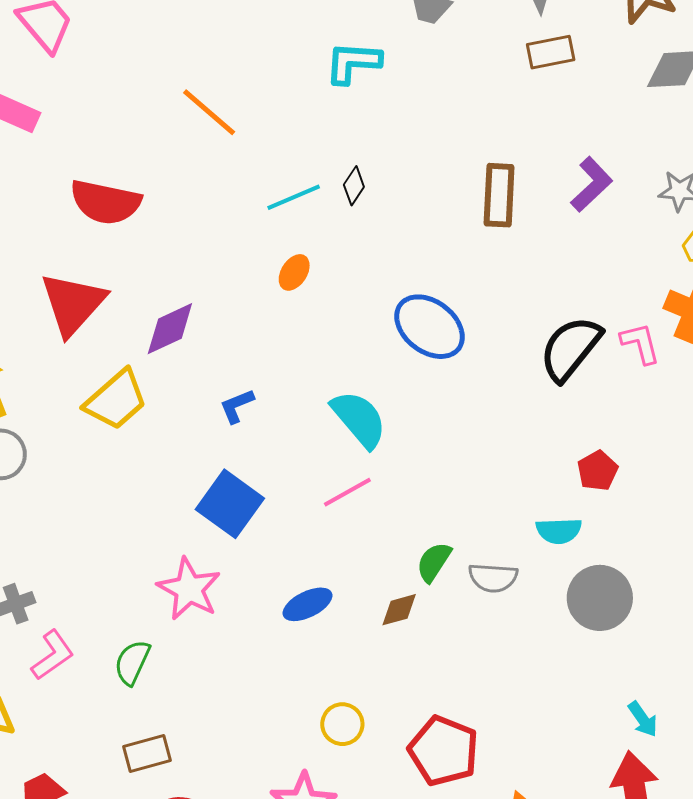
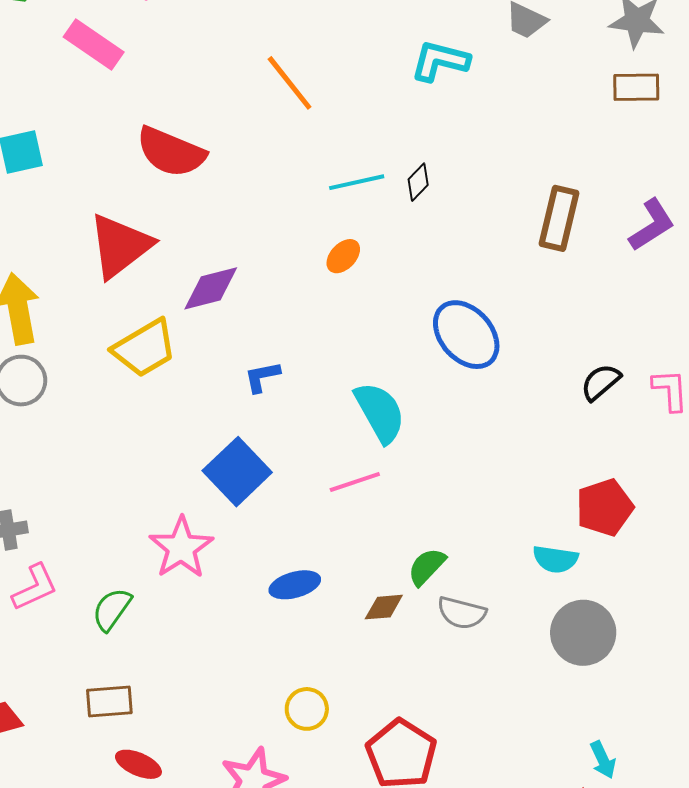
black semicircle: (570, 348) -> (601, 382), size x0.6
red pentagon: (597, 471) -> (605, 507), size x1.4
gray semicircle: (493, 578) -> (462, 613), moved

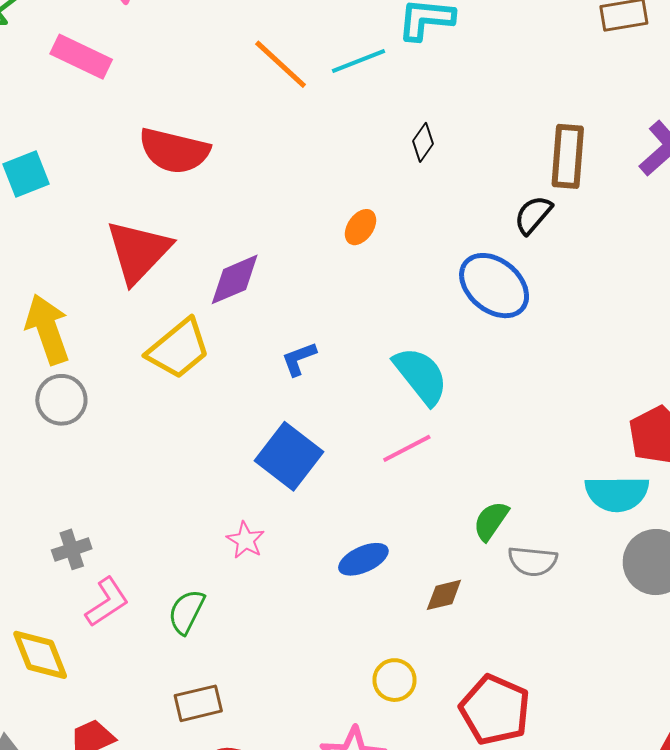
cyan line: (357, 182) -> (359, 61), moved
black semicircle: (601, 382) -> (533, 215), moved
pink star: (181, 548) -> (246, 540), size x0.6
cyan semicircle: (555, 559) -> (617, 494), size x1.4
brown diamond: (384, 607) -> (444, 595), moved

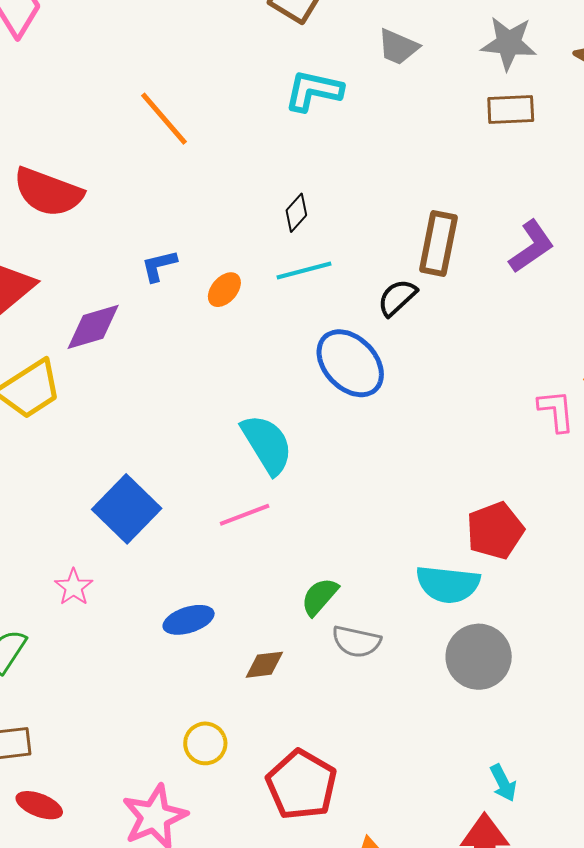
cyan line: (359, 61) -> (304, 271), moved
blue L-shape: (299, 359) -> (159, 266), moved

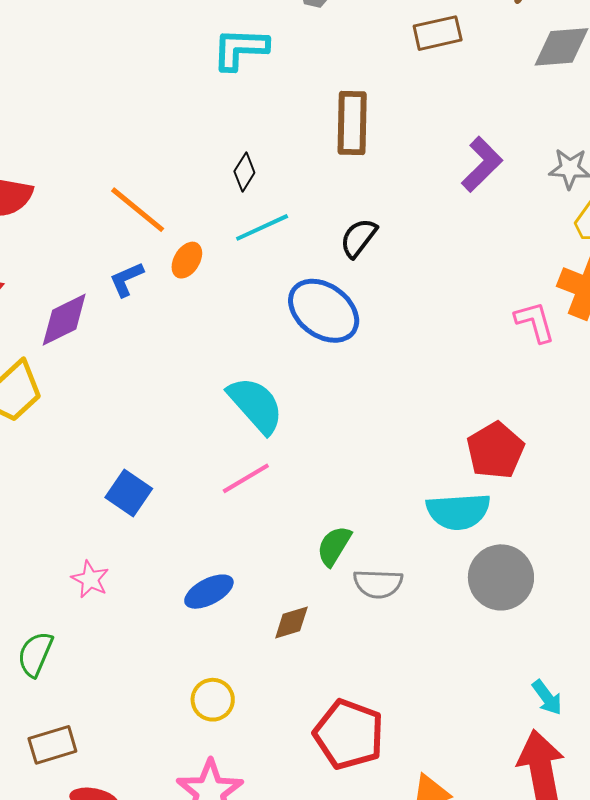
orange line: (164, 119) -> (138, 210), moved
brown rectangle: (438, 244) -> (352, 123), moved
blue L-shape: (159, 266) -> (126, 279), moved
blue square: (127, 509) -> (129, 493), size x0.7
yellow circle: (205, 743) -> (213, 700), moved

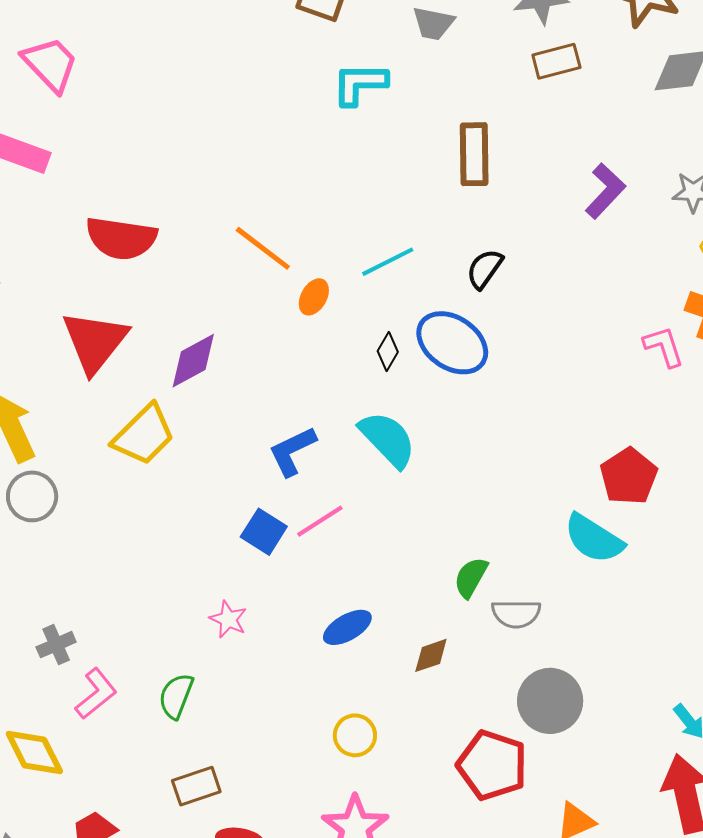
black diamond: (244, 172) -> (388, 351), moved
blue L-shape: (126, 279) -> (292, 451), moved, size x1.4
pink line: (246, 478) -> (320, 521), moved
cyan semicircle: (458, 511) -> (594, 539), turned 38
gray circle: (501, 577) -> (550, 701), moved

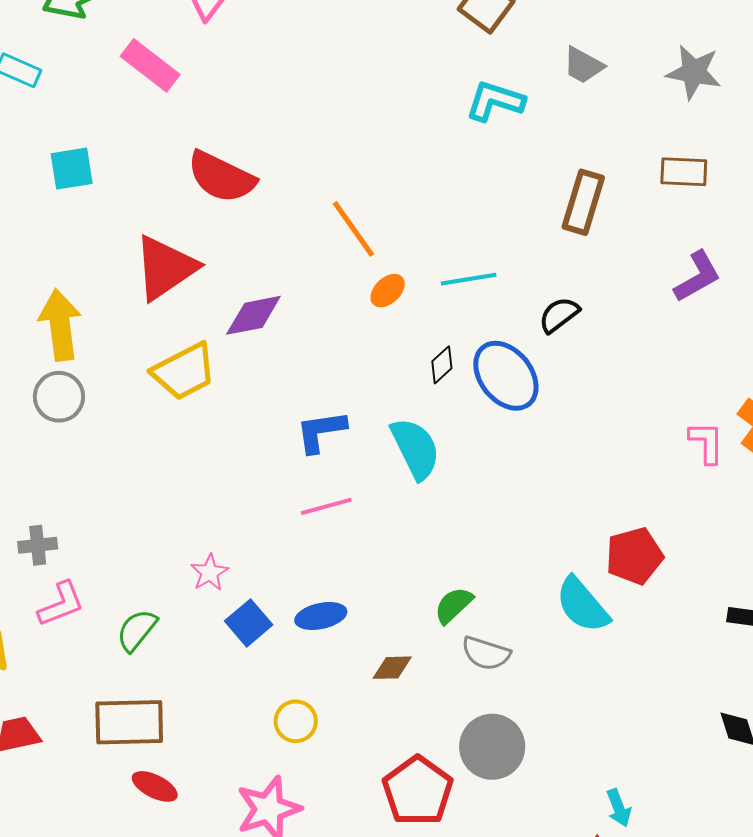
brown rectangle: (556, 61) -> (684, 172), moved
blue square: (264, 532) -> (249, 623), moved
brown rectangle: (196, 786) -> (129, 722), size x1.5

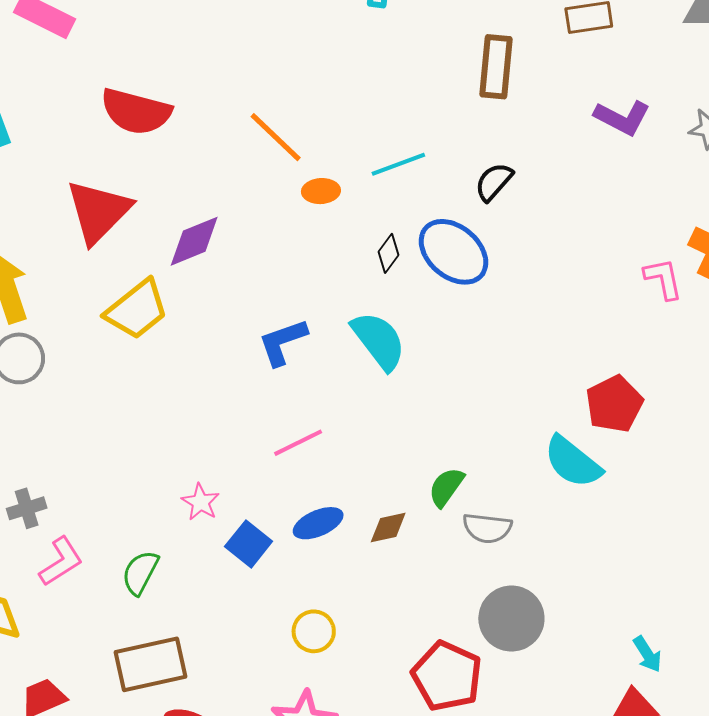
purple L-shape: (697, 277) -> (622, 118), turned 68
orange ellipse: (388, 291) -> (321, 191), turned 51
pink line: (326, 506) -> (298, 443), moved
brown diamond: (392, 668) -> (388, 527), moved

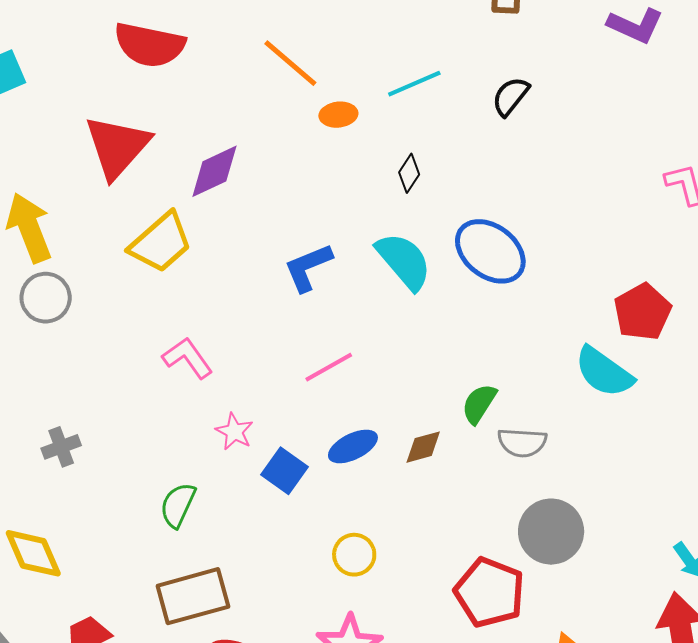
blue ellipse: (453, 252) -> (490, 251), moved
pink L-shape: (61, 562) -> (188, 358), moved, turned -90

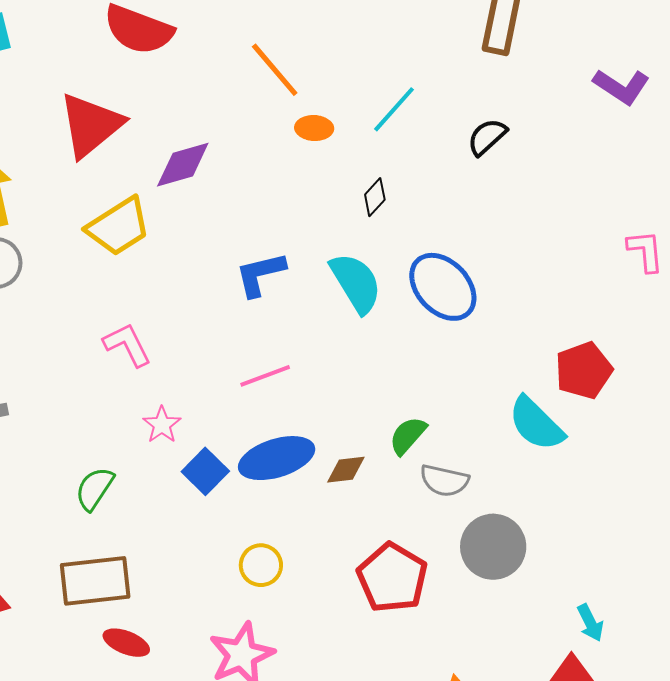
cyan line: (414, 84) -> (394, 109), turned -34
blue ellipse: (353, 446) -> (277, 458), size x1.5
gray circle: (551, 532) -> (493, 547), moved
red pentagon: (490, 592) -> (392, 578), moved

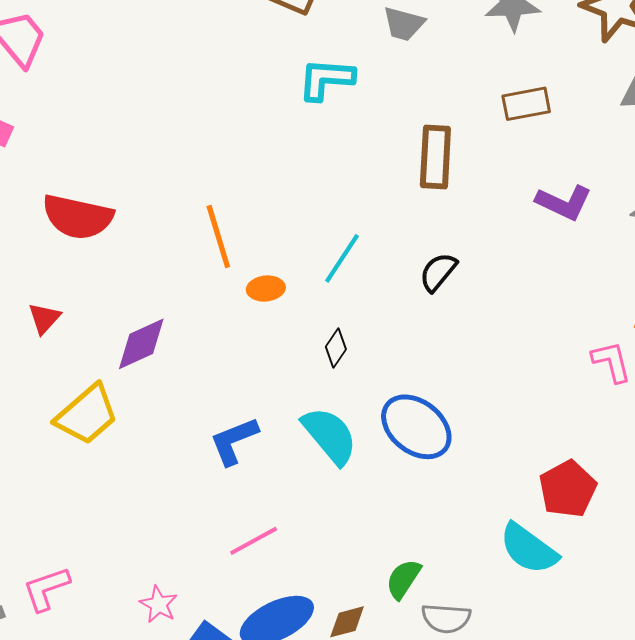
orange line: (275, 70) -> (218, 237), turned 32
red triangle: (91, 125) -> (44, 318), size x0.5
pink L-shape: (127, 345) -> (46, 589), moved, turned -74

